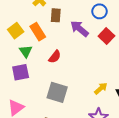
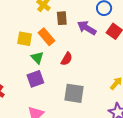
yellow square: (16, 31) -> (25, 39), turned -35

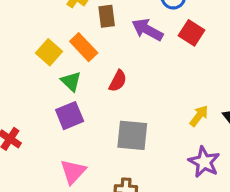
yellow square: (25, 39) -> (49, 52), turned 35

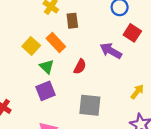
purple arrow: (147, 30) -> (111, 51), moved

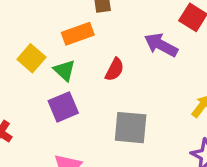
orange rectangle: (56, 42) -> (78, 34), turned -66
yellow square: (31, 46) -> (31, 58), moved

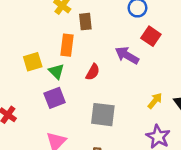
orange rectangle: (78, 34) -> (67, 45), turned -65
yellow square: (31, 58) -> (33, 62), turned 30

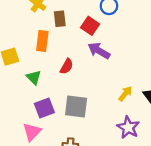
red square: (151, 36) -> (90, 26), moved
green triangle: (56, 71) -> (34, 77), moved
purple square: (55, 98) -> (44, 108), moved

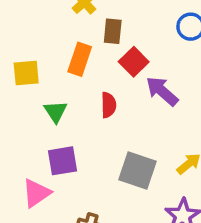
red square: (90, 26) -> (134, 62), moved
red semicircle: (67, 66) -> (109, 105), turned -42
gray square: (76, 107) -> (138, 170), moved

